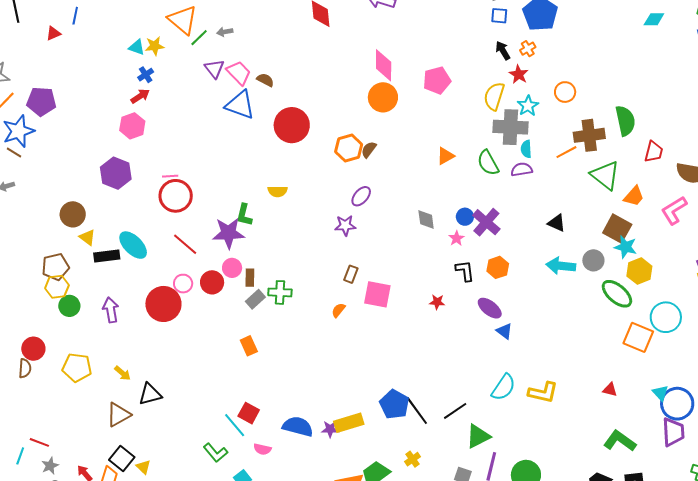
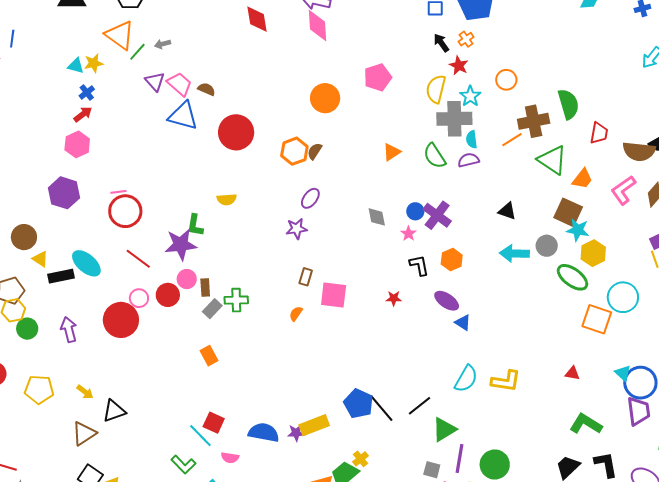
pink diamond: (384, 65) -> (317, 25), moved
yellow cross: (413, 459) -> (360, 459), moved

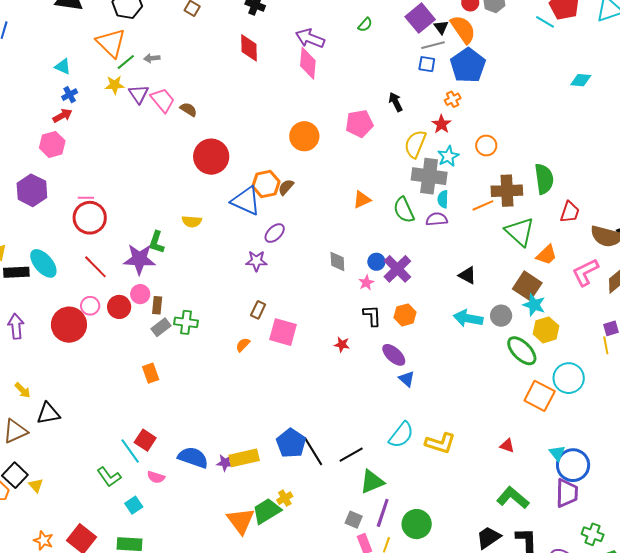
black arrow: (441, 43) -> (396, 102), moved
yellow star: (94, 63) -> (115, 85), moved
blue triangle: (183, 116) -> (246, 201), moved

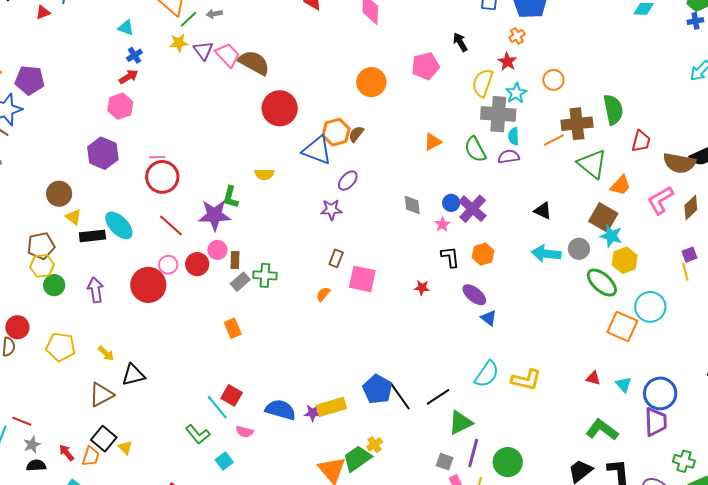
brown semicircle: (188, 109) -> (254, 63), size x1.8
cyan triangle: (557, 453) -> (624, 385), moved

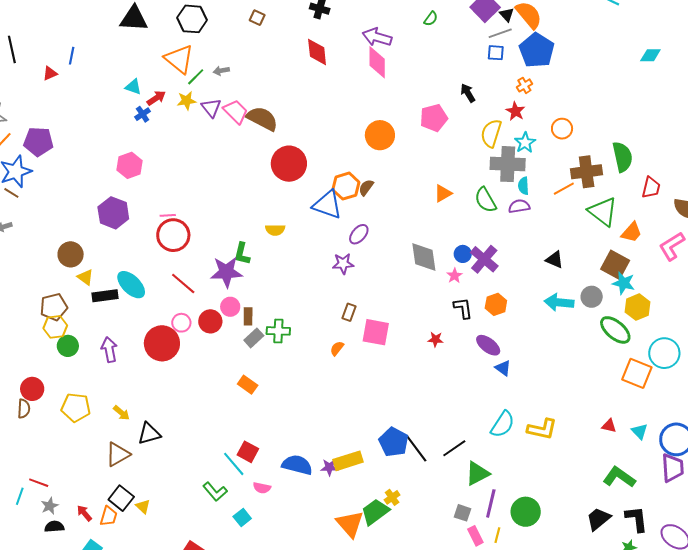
red arrow: (129, 77) -> (156, 98), moved
gray diamond: (412, 205) -> (424, 257), size x1.5
orange rectangle: (233, 328) -> (248, 385), turned -30

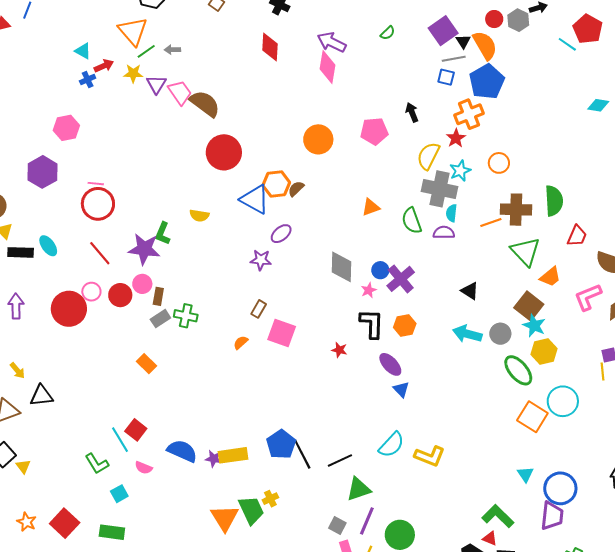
orange cross: (524, 85) -> (469, 114), size x1.8
cyan ellipse: (131, 285) -> (48, 246), size x0.7
black L-shape: (463, 308) -> (372, 324), size x1.4
red triangle: (609, 426) -> (490, 539), moved
green trapezoid: (375, 512) -> (251, 510), turned 92

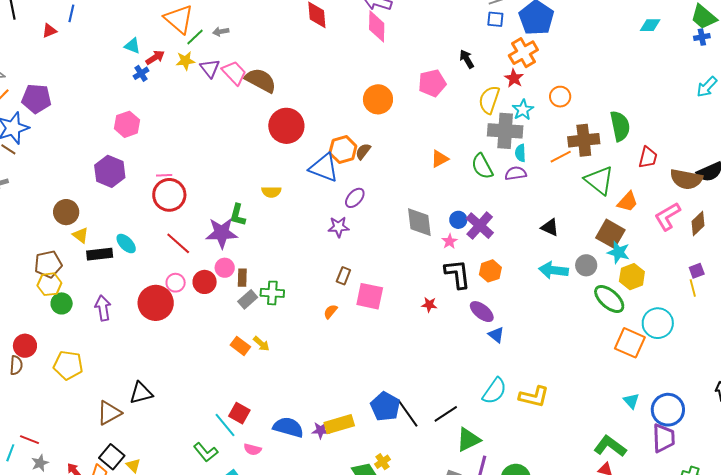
yellow arrow: (17, 371) -> (261, 344), moved

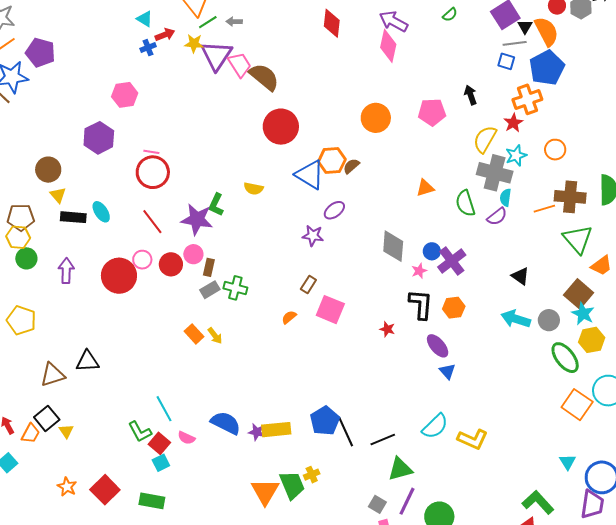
purple triangle: (210, 68) -> (217, 56), size x1.6
purple semicircle: (516, 173) -> (497, 216), turned 140
red square: (239, 413) -> (159, 443), moved

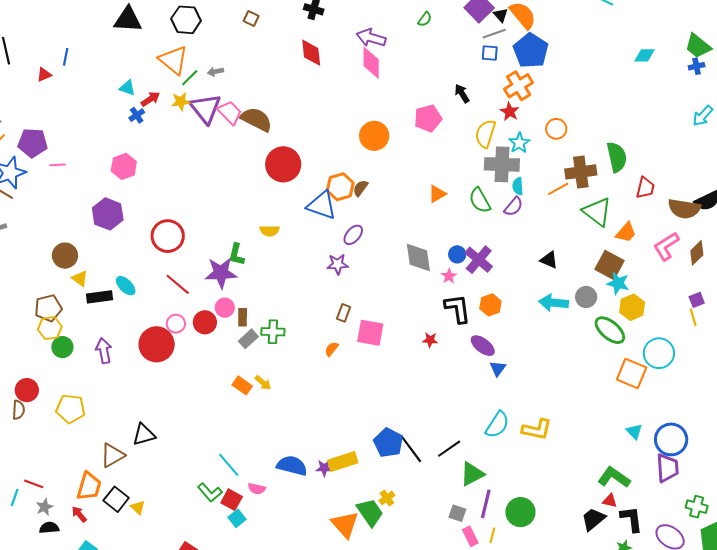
pink line: (151, 152) -> (57, 165), moved
blue triangle: (447, 371) -> (498, 368), turned 30
orange trapezoid: (31, 433) -> (89, 486), moved, size x1.4

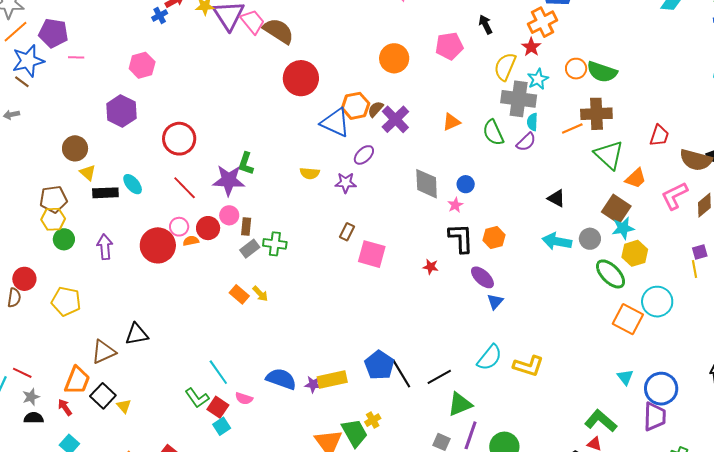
green semicircle: (617, 157) -> (602, 72), moved, turned 116
yellow semicircle: (270, 231) -> (310, 173), moved
purple cross: (479, 260) -> (395, 119), moved
cyan star: (618, 283) -> (623, 228), turned -30
orange semicircle: (332, 349) -> (191, 241), moved, turned 35

